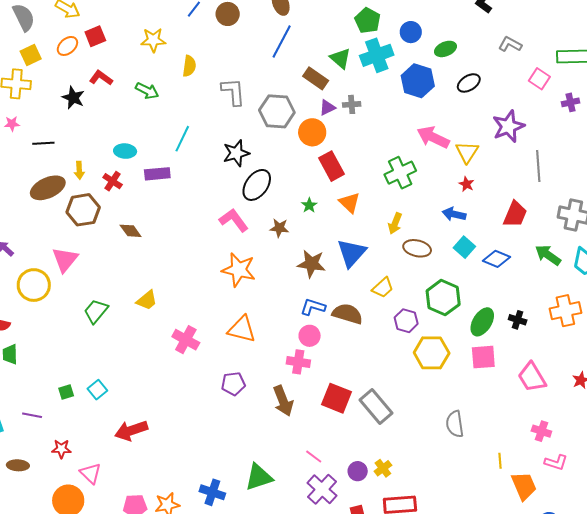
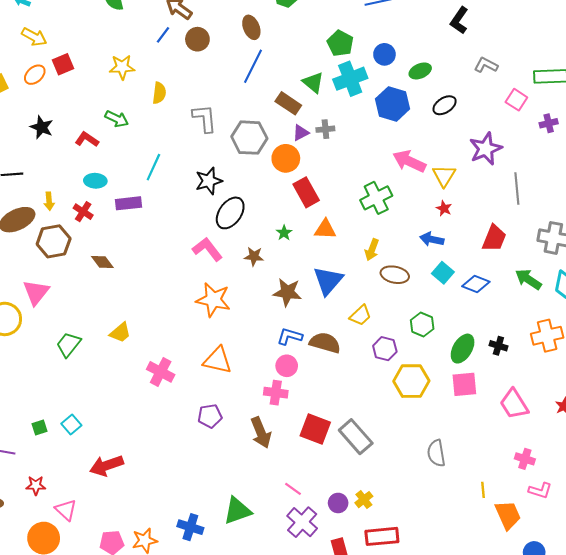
red L-shape: (101, 78) -> (87, 139), moved
orange triangle: (350, 203) -> (325, 229), turned -40
green hexagon: (443, 298) -> (422, 324), size x0.7

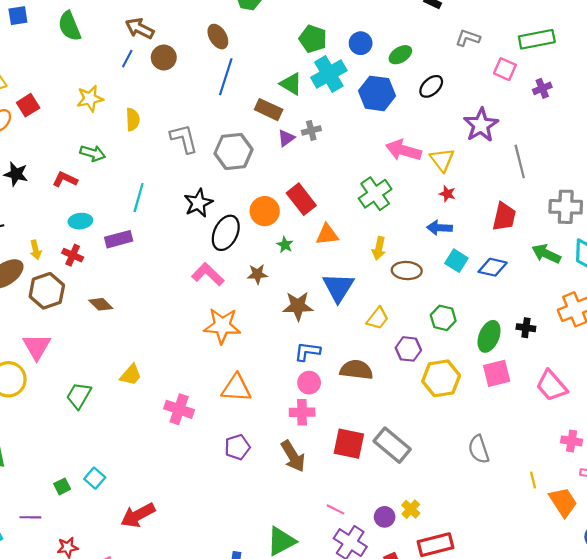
orange circle: (286, 158) -> (265, 211), moved
brown semicircle: (325, 343) -> (356, 370), moved

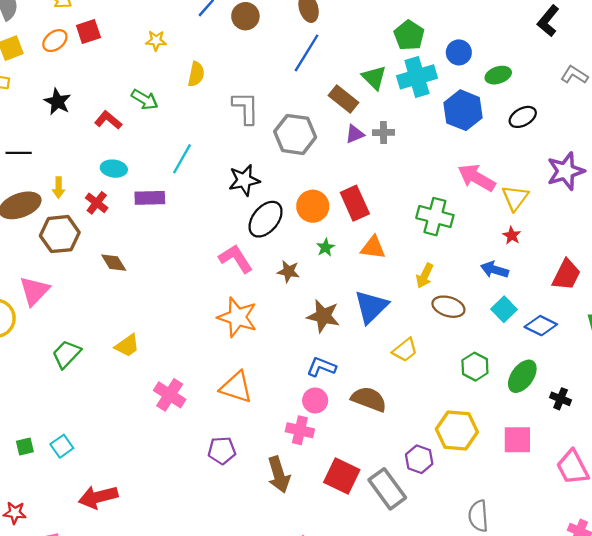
yellow star: (90, 99) -> (156, 41), size x0.7
green cross: (375, 194) -> (435, 217), turned 36
green ellipse: (489, 336) -> (522, 376), moved
purple hexagon: (408, 349) -> (419, 459), moved

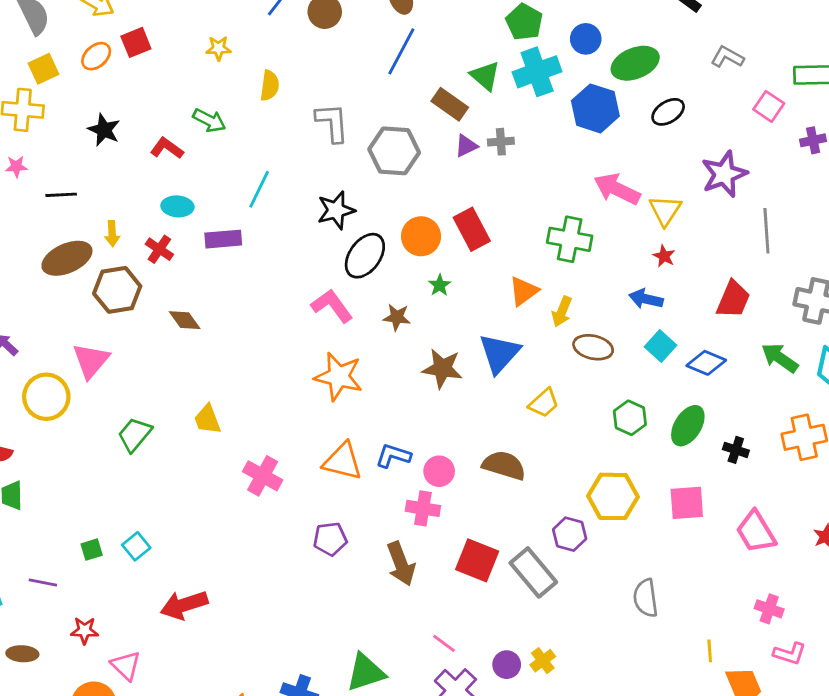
green ellipse: (498, 75) -> (635, 63), size x1.5
orange triangle: (373, 248) -> (524, 291), moved, turned -40
yellow trapezoid: (127, 346) -> (207, 419), turned 108
blue L-shape: (321, 367) -> (393, 456), moved

